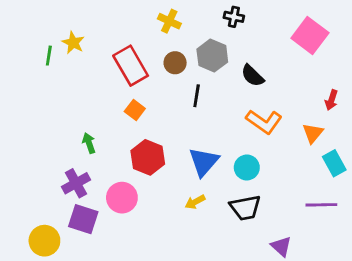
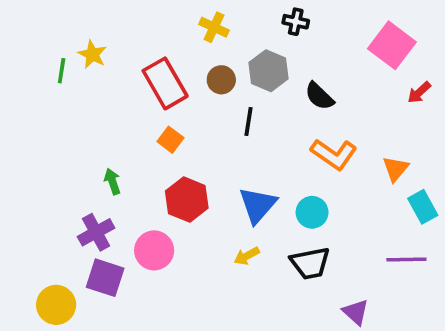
red arrow: (331, 100) -> (419, 92), moved, turned 30

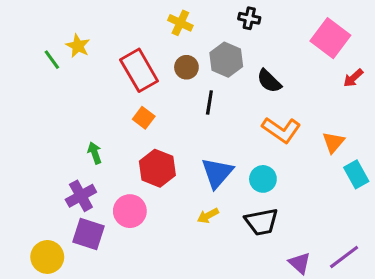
green line: (62, 71) -> (52, 60), turned -45
purple line: (406, 259) -> (344, 257), moved, turned -36

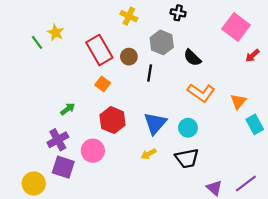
brown circle: (186, 67) -> (129, 57), moved
green arrow: (95, 153) -> (68, 109), turned 72

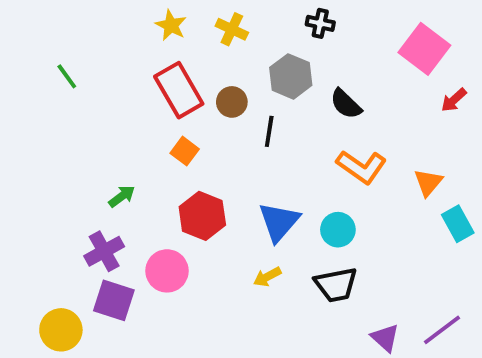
yellow star: (56, 33) -> (171, 25), moved

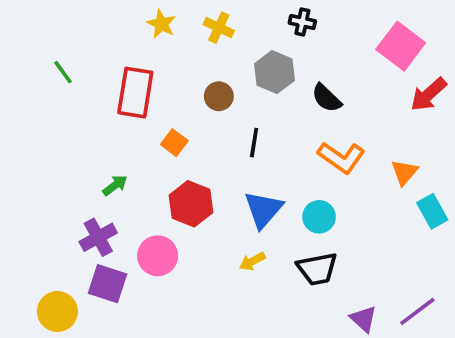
red rectangle: (179, 90) -> (135, 93), moved, turned 39
red arrow: (454, 100) -> (429, 94), size x1.5
black line: (269, 131) -> (254, 143), moved

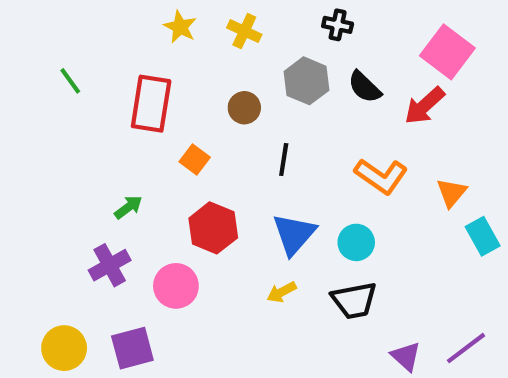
red arrow: (429, 94) -> (425, 106), moved
black semicircle: (326, 98) -> (364, 87), moved
purple square: (107, 284) -> (132, 348), moved, turned -33

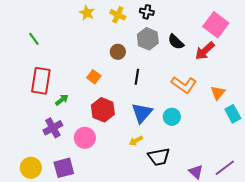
black cross: (338, 25) -> (147, 12), moved
red rectangle: (151, 104) -> (41, 81), moved
black trapezoid: (354, 300) -> (159, 157), moved

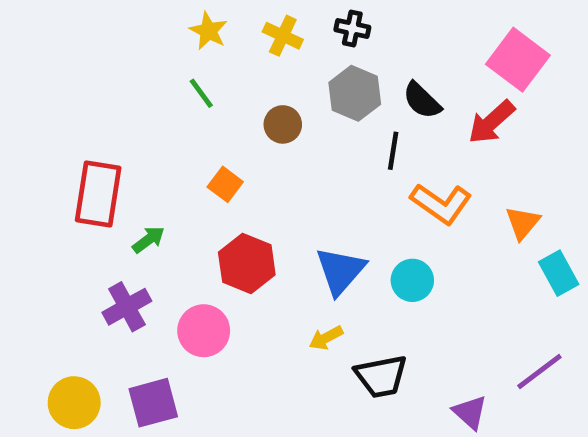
green line: (34, 39) -> (201, 93), moved
black line: (137, 77) -> (393, 151), moved
purple line: (225, 168) -> (539, 371), moved

